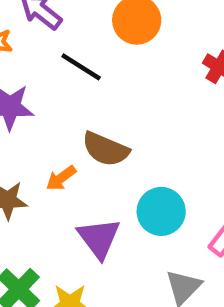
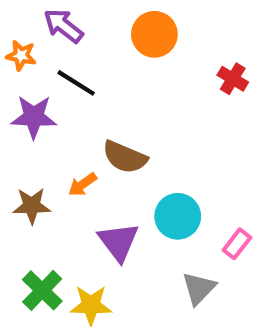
black line: (81, 67) -> (76, 83), moved

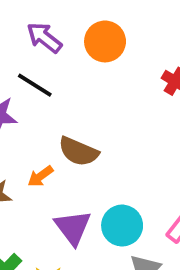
purple arrow: (63, 26) -> (44, 38), moved
cyan circle: (178, 216) -> (122, 226), moved

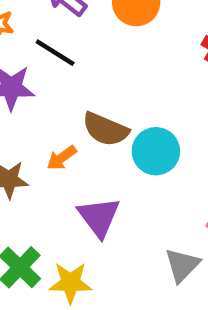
cyan circle: (122, 226) -> (156, 151), moved

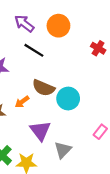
black line: (55, 53) -> (34, 50), moved
gray triangle: (182, 265) -> (63, 150), moved

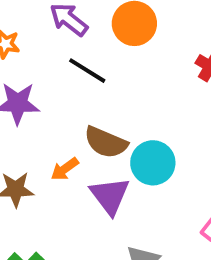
purple triangle: (40, 131) -> (110, 196), moved

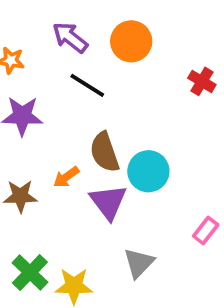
brown semicircle: (106, 142) -> (104, 152), turned 48

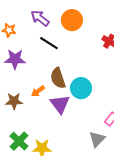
gray triangle: (139, 263) -> (97, 139), moved

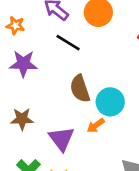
orange arrow: (38, 91) -> (96, 126), moved
purple triangle: (60, 104) -> (61, 139), moved

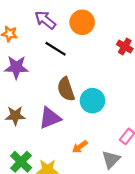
orange arrow: (96, 126) -> (80, 147), moved
purple triangle: (61, 139) -> (50, 118), moved, turned 45

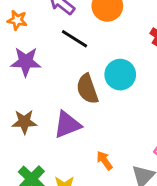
cyan circle: (92, 101) -> (120, 75), moved
orange arrow: (80, 147) -> (104, 160), turned 91

